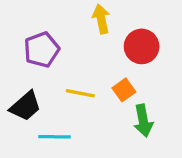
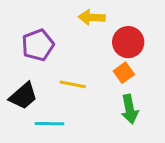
yellow arrow: (101, 19) -> (92, 17), turned -75
orange square: (124, 90) -> (124, 73), moved

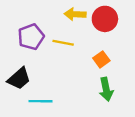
red circle: (128, 42) -> (105, 19), moved
yellow line: (73, 84) -> (63, 43), moved

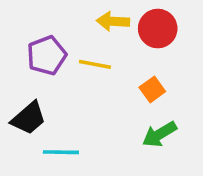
green arrow: (106, 89) -> (159, 134), turned 70

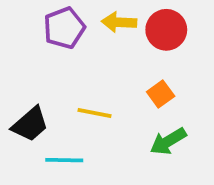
purple pentagon: (47, 55) -> (64, 28), moved
yellow line: (95, 64) -> (94, 113), moved

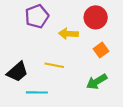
yellow arrow: (119, 22) -> (68, 34), moved
orange square: (161, 94) -> (101, 50), moved

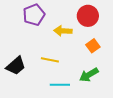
cyan line: (37, 92) -> (60, 85), moved

